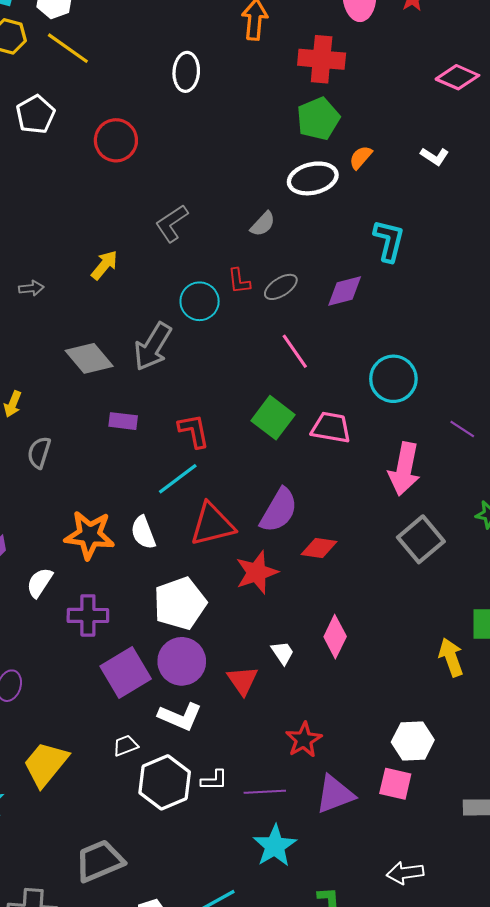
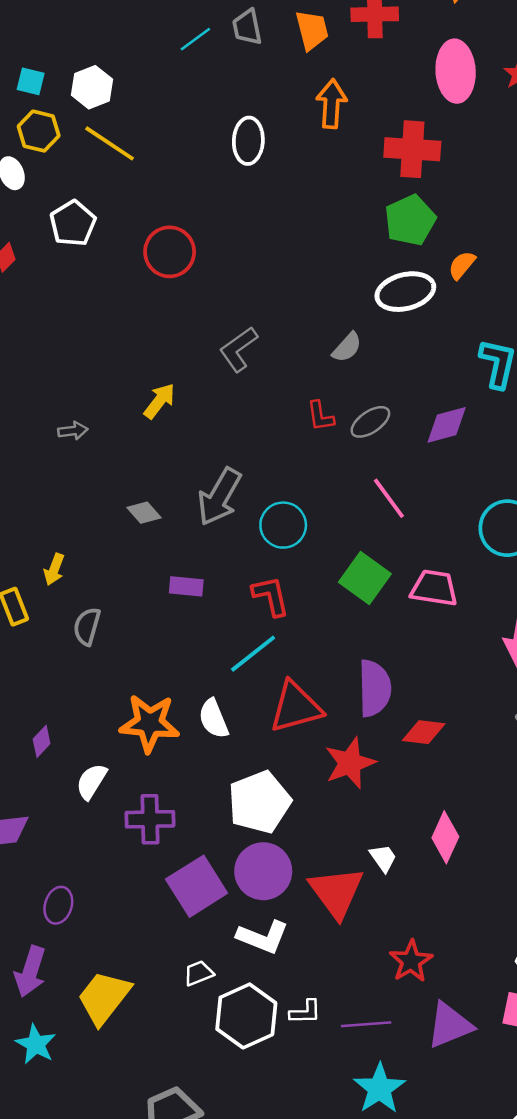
white ellipse: (186, 72) -> (248, 141), moved
cyan circle: (200, 301) -> (283, 525), moved
gray diamond: (89, 358) -> (144, 513), size x0.6
purple semicircle: (279, 510) -> (375, 688), turned -30
red triangle: (243, 680) -> (336, 892), size x1.5

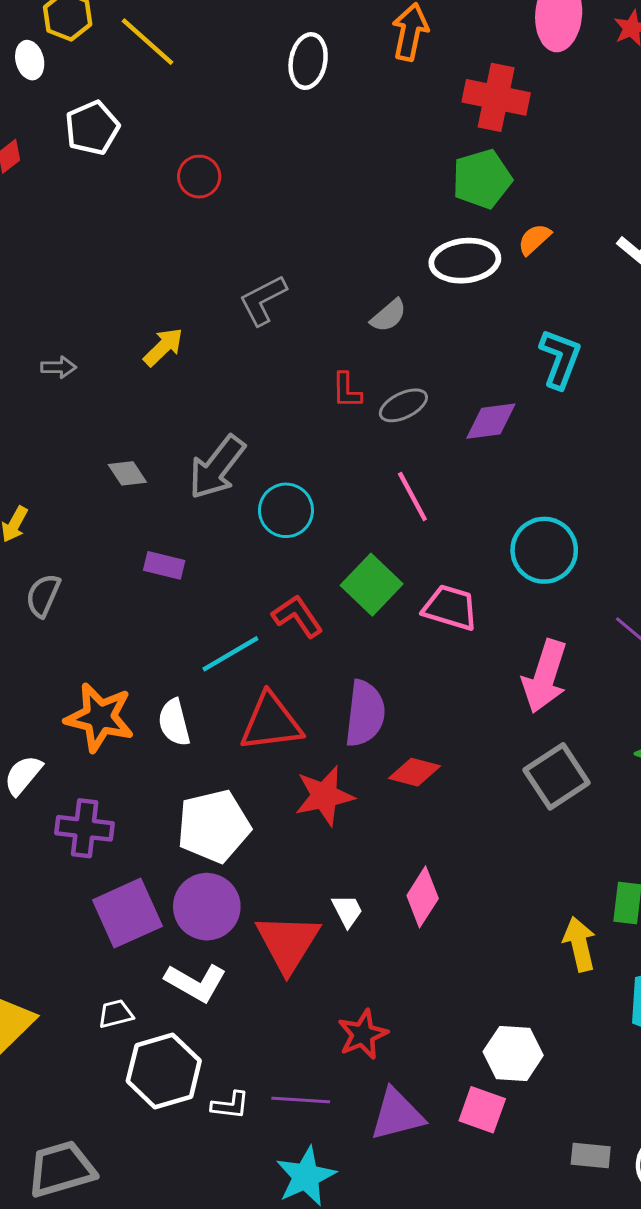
red circle: (170, 252) -> (199, 177), size x0.7
red L-shape: (271, 596) -> (297, 616), moved, turned -30
white L-shape: (305, 1012) -> (230, 1105), moved

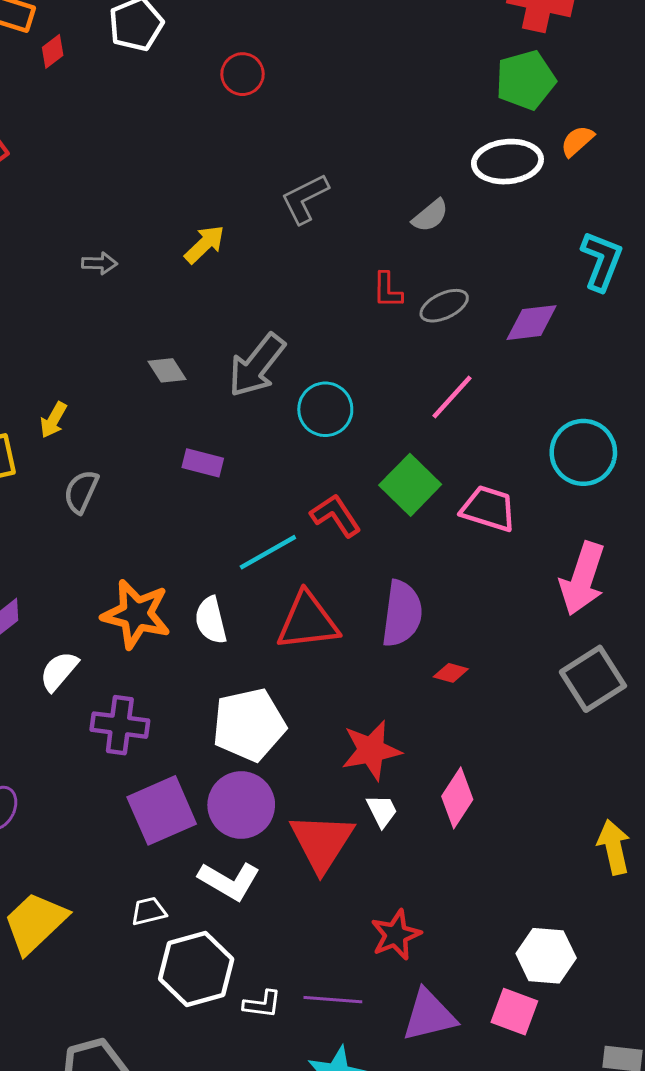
pink line: (412, 496) -> (452, 397), turned 70
red diamond: (415, 772) -> (451, 673), size x0.7
red star: (324, 796) -> (371, 750), moved

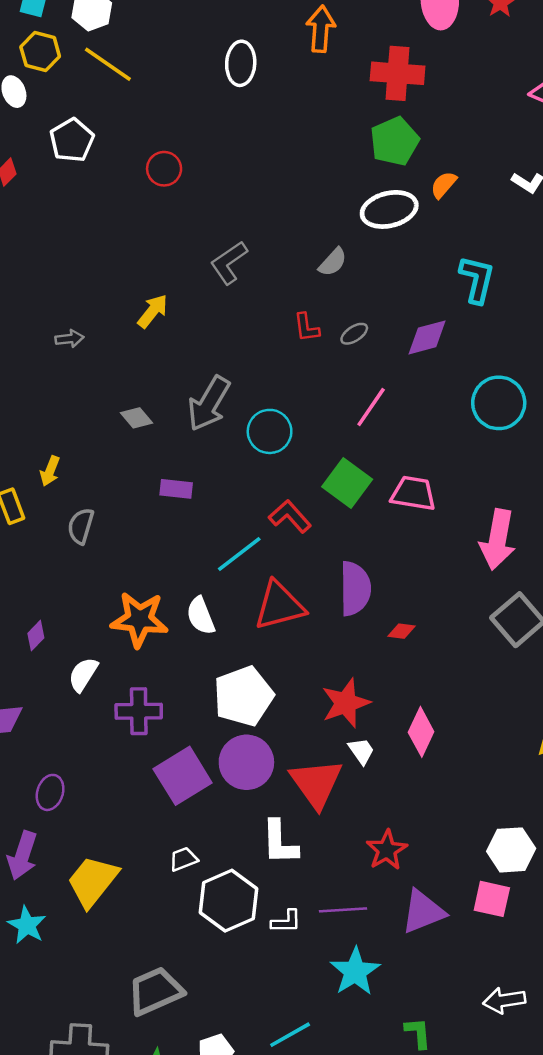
gray ellipse: (444, 306) -> (354, 334), size x0.7
cyan circle: (583, 452) -> (499, 403), moved
white L-shape: (229, 881) -> (280, 842), moved, turned 66

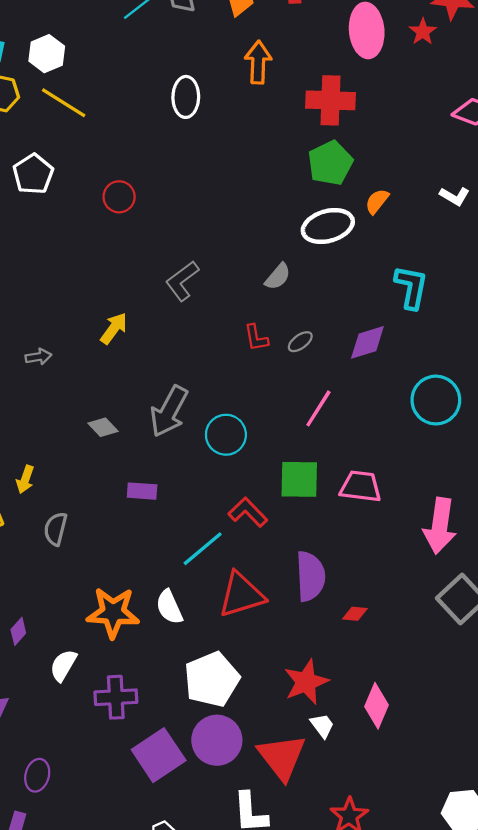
green square: (347, 483) -> (299, 479), turned -33

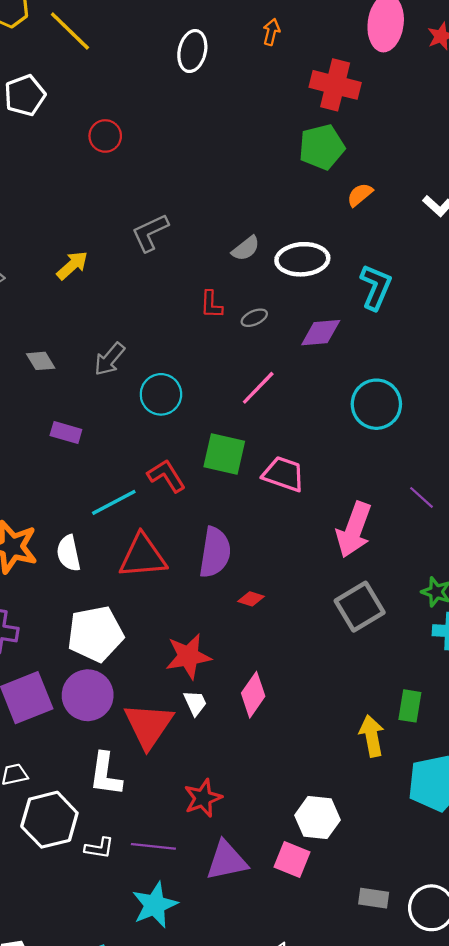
orange arrow: (258, 62) -> (271, 32), size x0.6
white ellipse: (328, 226) -> (302, 259), moved
gray arrow: (169, 411) -> (109, 359), size x0.7

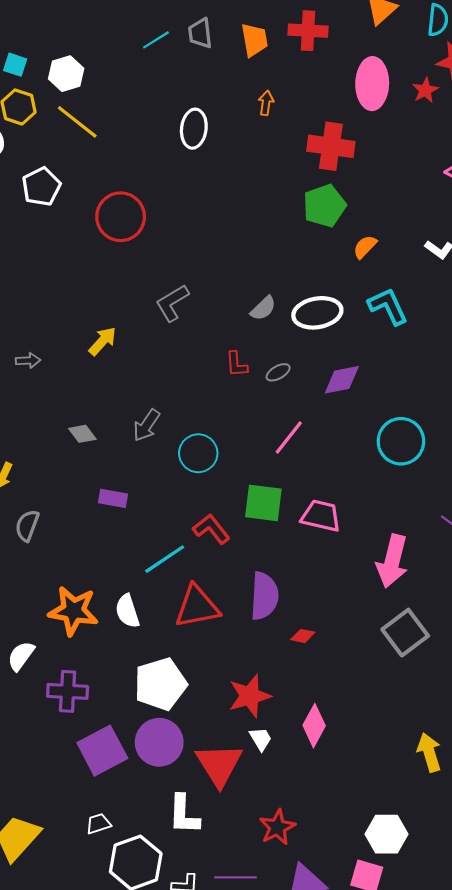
red circle: (105, 136) -> (121, 217), size x1.6
cyan L-shape: (376, 287) -> (388, 306), moved, turned -42

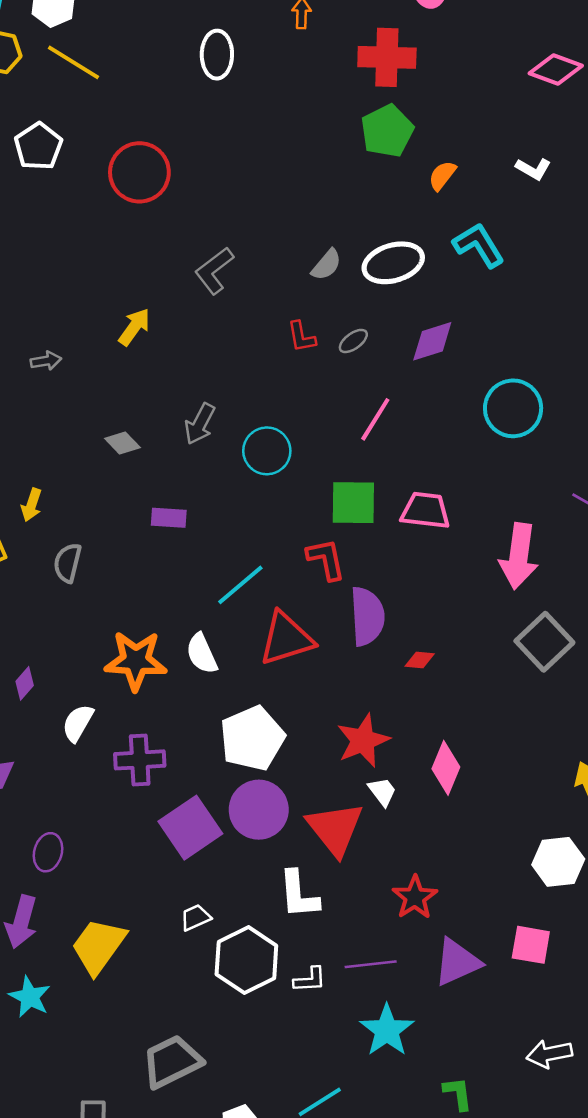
red L-shape: (211, 529) -> (326, 559), moved, turned 33
white hexagon: (386, 834) -> (558, 862), moved

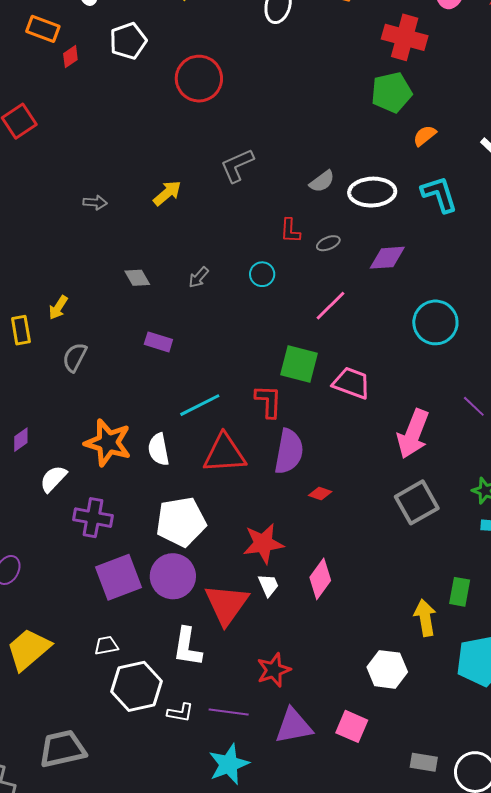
gray arrow: (200, 424) -> (199, 277), size x0.7
cyan circle: (267, 451) -> (262, 274), moved, size x0.7

